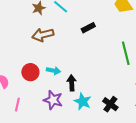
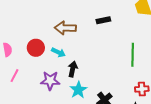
brown arrow: (43, 35) -> (65, 28), moved
purple star: (53, 100) -> (50, 81), turned -30

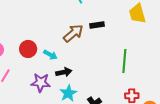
brown arrow: (65, 28) -> (73, 33), moved, turned 135
black arrow: (73, 69) -> (64, 72), turned 63

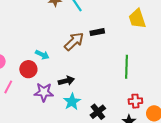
red circle: (28, 49) -> (28, 69), moved
cyan arrow: (50, 55) -> (42, 55), moved

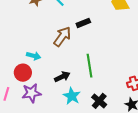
green line: (126, 67) -> (90, 66), moved
purple star: (44, 92) -> (31, 93), moved

